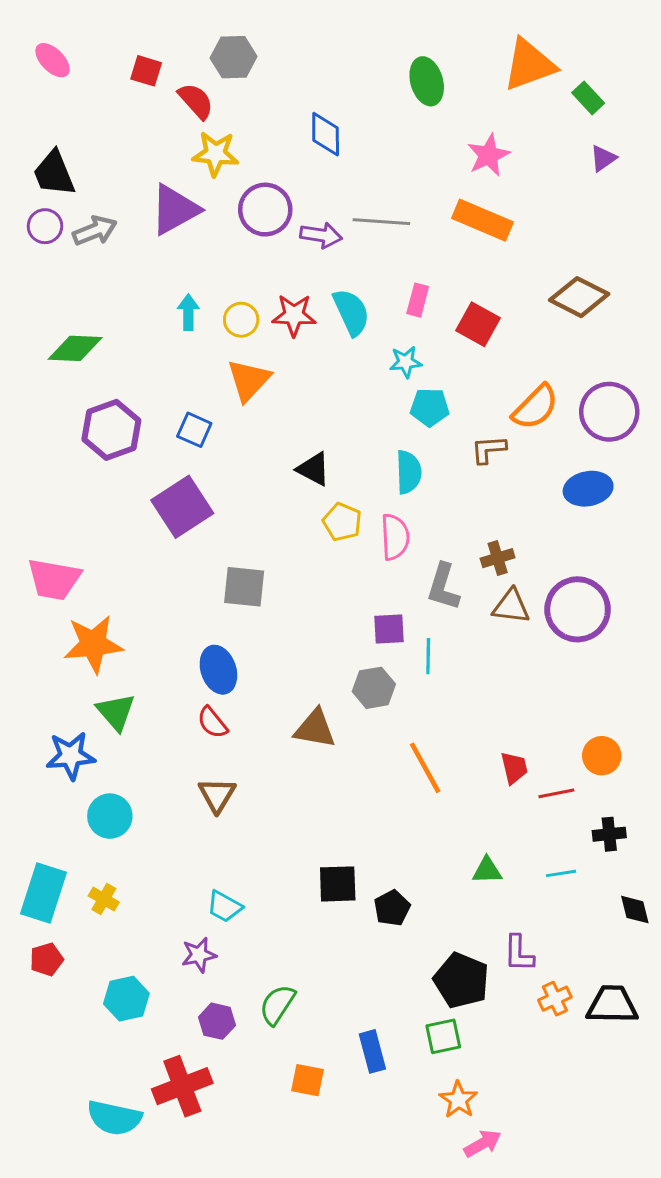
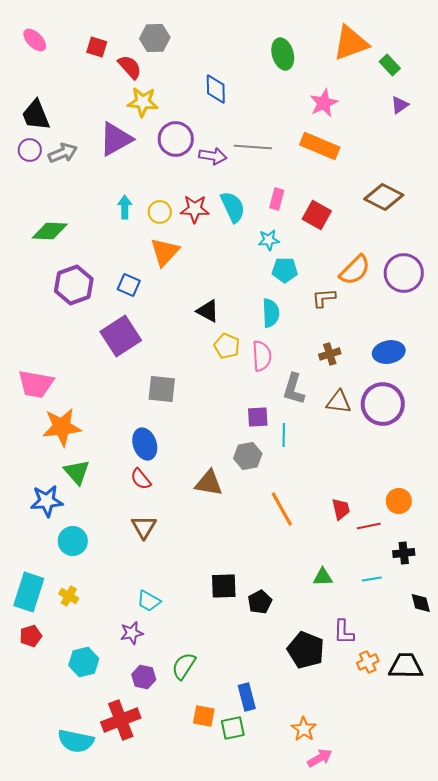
blue ellipse: (588, 489) -> (389, 352), moved
brown cross: (498, 558) -> (330, 354), moved
green square: (443, 1036) -> (233, 728), moved

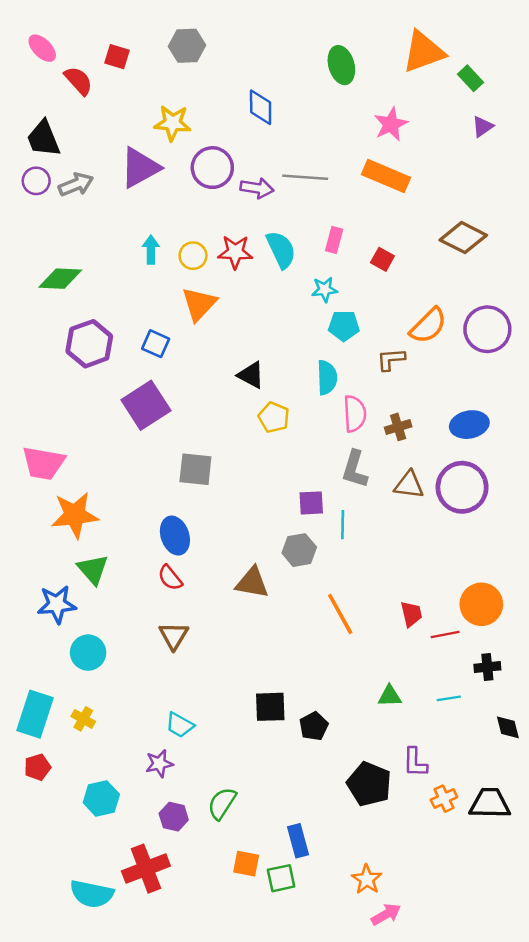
red semicircle: (130, 67) -> (78, 81), moved
red square: (317, 215) -> (382, 259), size x0.7
pink semicircle: (262, 356) -> (355, 414), moved
orange circle: (399, 501) -> (481, 604), size x1.4

